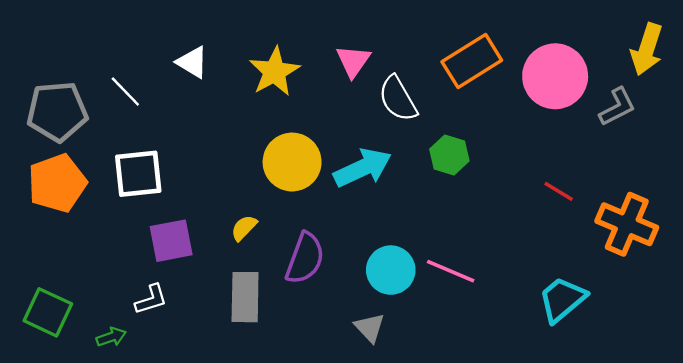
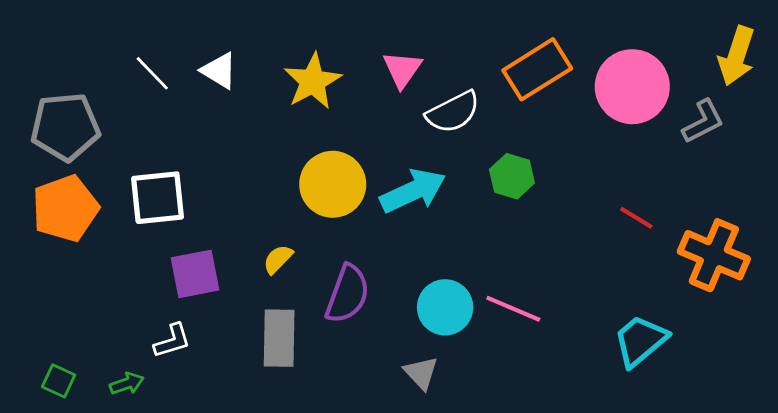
white line: (125, 92) -> (152, 73), moved
white semicircle: (398, 99) -> (453, 112), turned -87
green square: (48, 312) -> (59, 381), moved, size x0.6

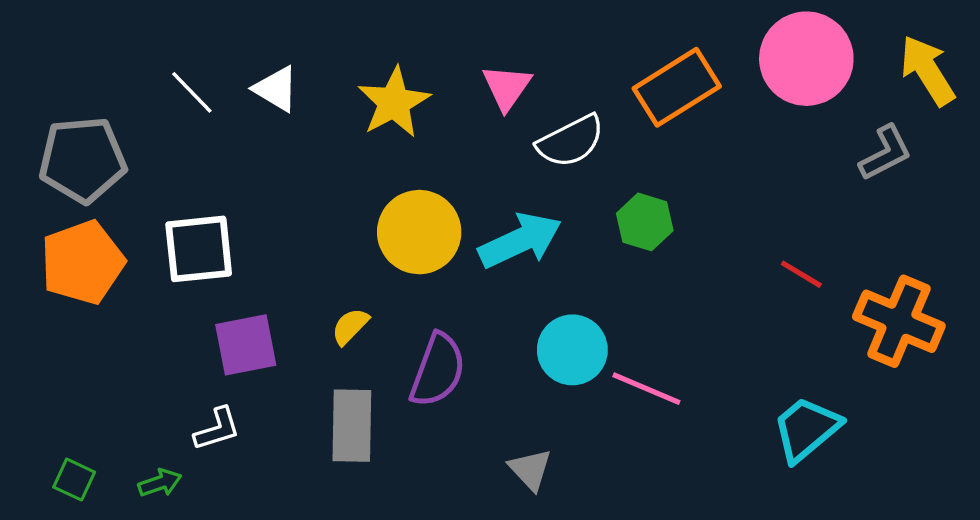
yellow arrow: (737, 56) -> (928, 70), turned 130
pink circle: (632, 87) -> (806, 59), moved
cyan circle: (445, 307) -> (572, 350), moved

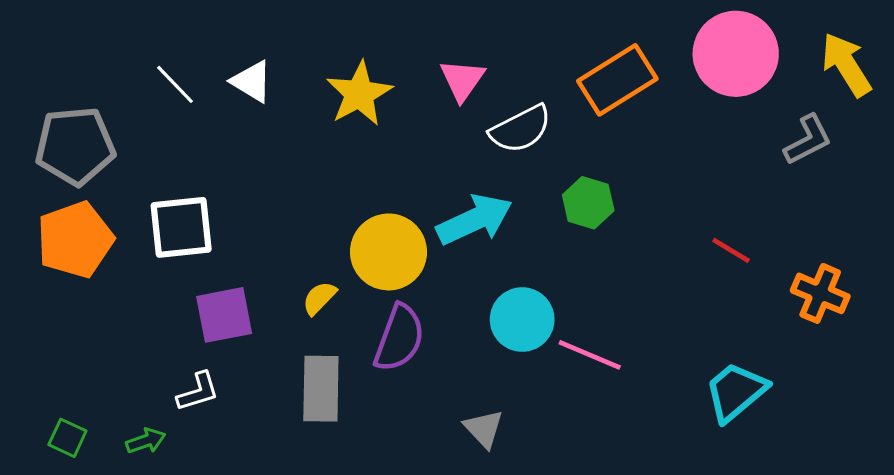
yellow circle: (419, 232) -> (389, 252), moved
orange cross: (899, 321) -> (820, 293), size x0.7

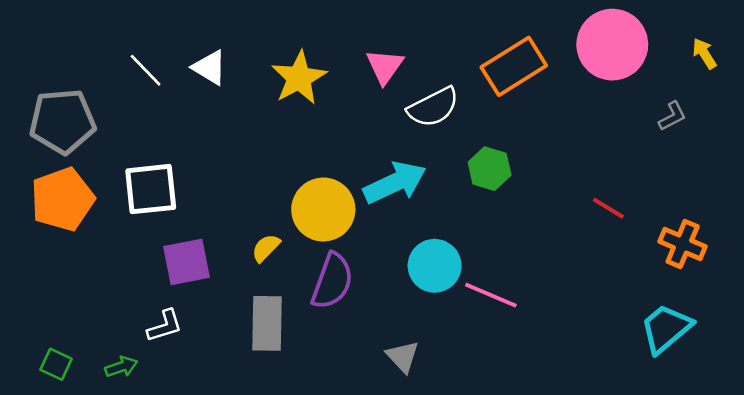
yellow arrow: (846, 65) -> (704, 54), size x0.6
gray L-shape: (808, 140) -> (672, 116), size x0.7
cyan trapezoid: (736, 392) -> (666, 328), moved

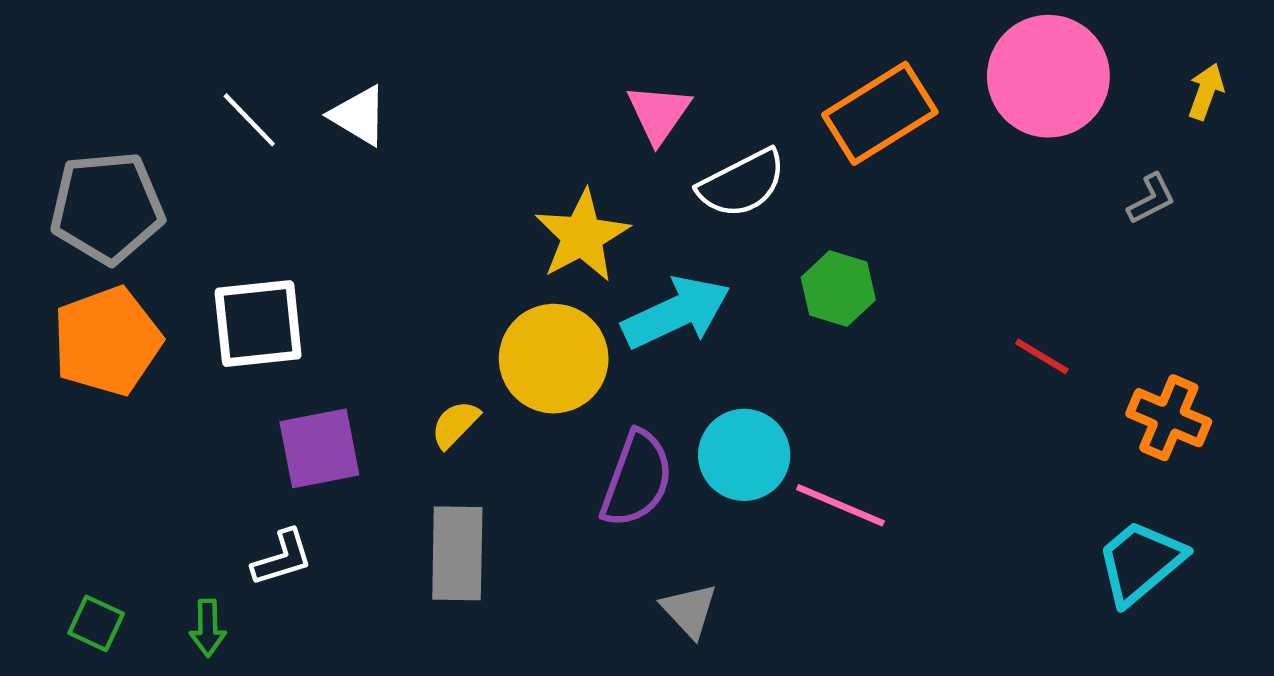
yellow arrow: (704, 54) -> (1206, 91), turned 52
yellow star: (299, 78) -> (582, 236), moved
purple semicircle: (332, 281) -> (637, 479), moved
green arrow: (121, 367) -> (208, 628), turned 108

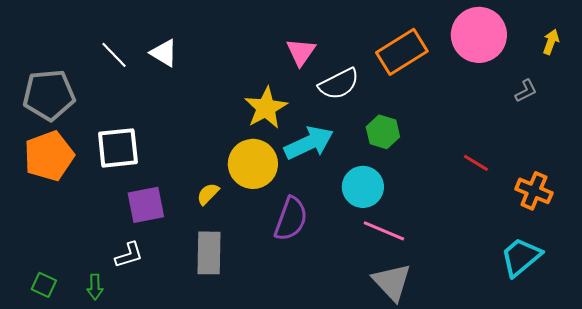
cyan circle: (744, 455) -> (363, 187), moved
gray triangle: (689, 610) -> (392, 282), moved, size x1.5

